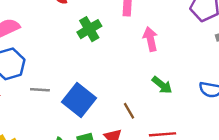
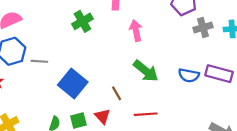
green arrow: (162, 85) -> (146, 71), size x1.4
gray line: (40, 90) -> (39, 61), moved

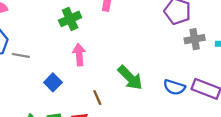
pink arrow: (136, 31) -> (79, 55), moved
blue square: (73, 84) -> (53, 82), size x0.6

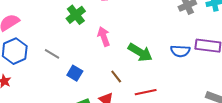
gray line: (21, 55) -> (52, 54), moved, turned 35
pink arrow: (79, 55) -> (104, 36), moved

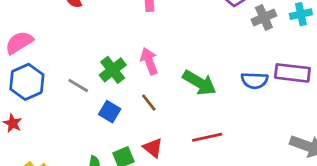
green cross: (76, 15) -> (113, 70), moved
brown line: (116, 77) -> (149, 103), moved

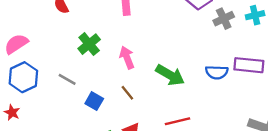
green cross: (113, 70) -> (89, 44), moved

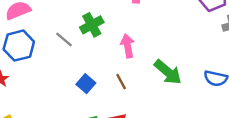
gray line: (67, 79) -> (64, 40), moved

